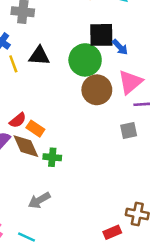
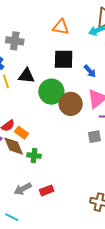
black square: (101, 35) -> (64, 59), moved
green circle: (85, 60) -> (51, 92), moved
red rectangle: (112, 232) -> (47, 190), moved

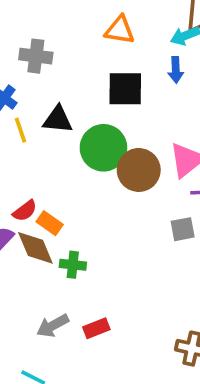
blue arrow: (90, 71) -> (176, 70), moved, turned 40

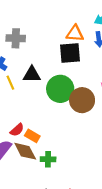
orange triangle: (120, 30) -> (75, 33), moved

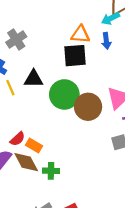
gray cross: (16, 38) -> (16, 40), turned -36

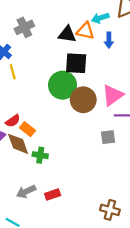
cyan arrow: (110, 18) -> (100, 18), moved
black square: (75, 56) -> (76, 63), moved
black triangle: (34, 79) -> (67, 34), moved

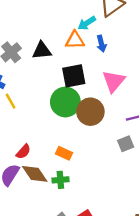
black triangle: (67, 34) -> (42, 51), moved
pink triangle: (113, 95) -> (114, 81), moved
orange rectangle: (27, 129) -> (64, 153), moved

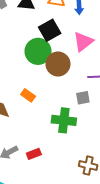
black square: (74, 76) -> (50, 30), turned -30
green cross: (60, 180) -> (64, 120), moved, size x1.6

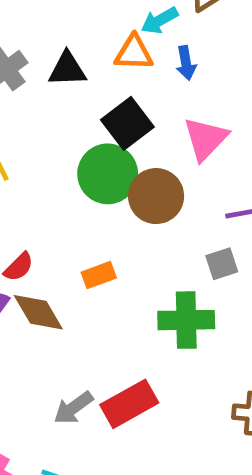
orange rectangle: (28, 95) -> (99, 275), turned -48
red rectangle: (34, 154) -> (129, 404), size x1.6

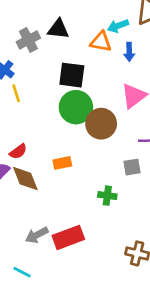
black triangle: (67, 69) -> (58, 29), moved
black square: (127, 123) -> (72, 75), moved, turned 36
green cross: (186, 320) -> (107, 196), size x0.6

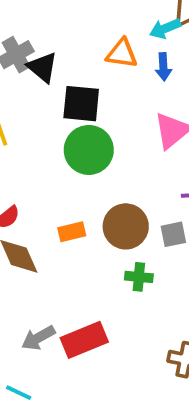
cyan arrow: (118, 26) -> (165, 28), moved
black triangle: (58, 29) -> (42, 67), moved, turned 35
brown circle: (101, 124) -> (126, 226), moved

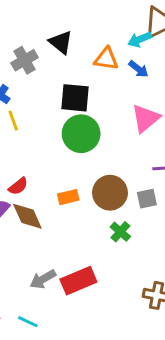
black triangle: (42, 67) -> (61, 42), moved
blue arrow: (163, 67) -> (139, 69), turned -48
green cross: (139, 277) -> (120, 232), turned 36

